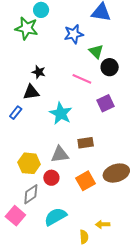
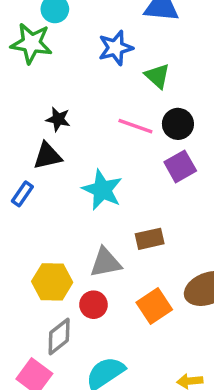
black circle: (110, 67) -> (178, 124), moved

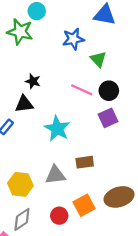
red circle: (93, 305) -> (59, 216), moved

